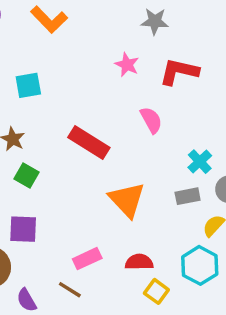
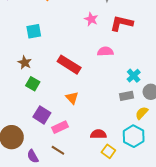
pink semicircle: (151, 120) -> (105, 51), turned -63
orange triangle: (127, 200) -> (72, 98), moved, size x0.6
purple square: (23, 229) -> (42, 115), moved, turned 30
pink rectangle: (87, 259) -> (60, 127), moved

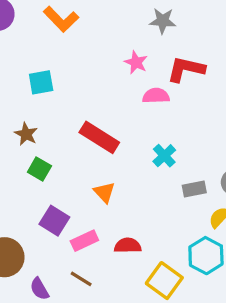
pink semicircle: (105, 51) -> (156, 96), moved
cyan cross: (134, 76) -> (164, 156), moved
red semicircle: (98, 134) -> (128, 246), moved
yellow square: (108, 151) -> (164, 281), size x1.5

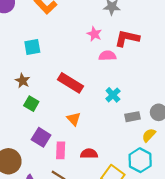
pink rectangle: (84, 241) -> (61, 150), turned -63

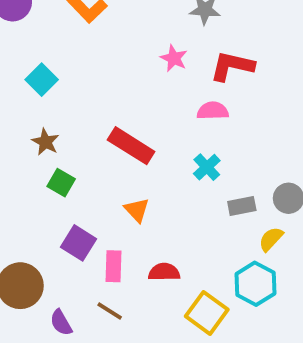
cyan square: (32, 47) -> (42, 80), moved, turned -35
pink semicircle: (107, 56) -> (213, 111), moved

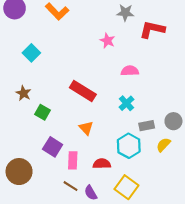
red L-shape: (232, 66) -> (152, 29), moved
brown star: (46, 142) -> (23, 93), moved
cyan hexagon: (255, 284) -> (129, 146), moved
purple semicircle: (61, 323) -> (91, 193), moved

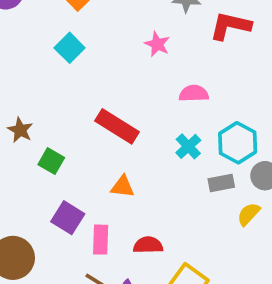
cyan square: (31, 53) -> (70, 48), moved
orange triangle: (86, 128) -> (123, 187), turned -40
cyan hexagon: (129, 146) -> (238, 143), moved

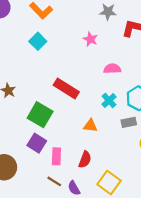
green square: (51, 161) -> (40, 115), moved, size x1.6
orange triangle: (123, 187) -> (90, 126), moved
red semicircle: (148, 245) -> (85, 160), turned 112

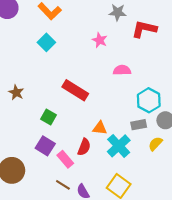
cyan cross: (109, 100) -> (119, 146), moved, size x1.5
green square: (40, 115) -> (49, 117), size x0.6
pink rectangle: (56, 156) -> (65, 159), turned -42
red semicircle: (85, 160) -> (84, 147), moved

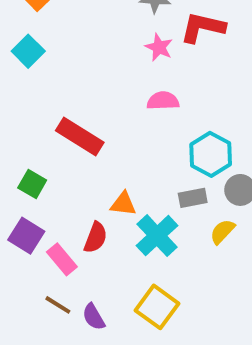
pink star: (100, 40) -> (159, 47), moved

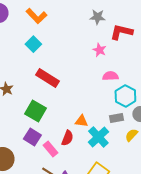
pink star: (159, 47) -> (99, 50), moved
pink semicircle: (163, 101) -> (110, 76), moved
red rectangle: (80, 136) -> (47, 78), moved
green square: (32, 184) -> (35, 111), size x1.5

